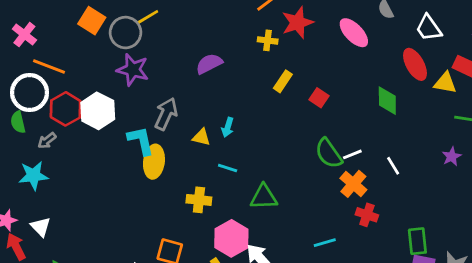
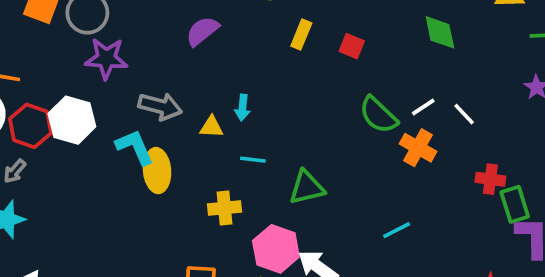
gray arrow: (166, 114) -> (160, 106), turned 92
white line: (352, 154) -> (423, 107), moved
red cross: (367, 215) -> (490, 179), moved

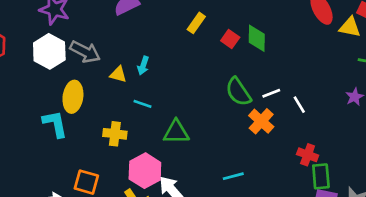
green diamond: (440, 32) -> (257, 38), moved
white hexagon: (72, 120) -> (49, 51), moved
cyan L-shape: (135, 147) -> (55, 124), moved

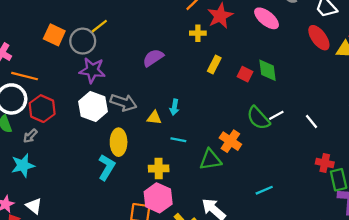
white line: (271, 93) -> (276, 115), moved
orange cross: (261, 121) -> (230, 141), moved
cyan L-shape: (55, 124) -> (107, 167), turned 50
pink hexagon: (145, 171) -> (158, 198), moved

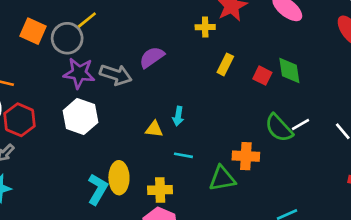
gray arrow: (123, 102) -> (116, 75), moved
orange cross: (230, 141) -> (246, 156), turned -30
yellow ellipse: (119, 142) -> (119, 178), moved

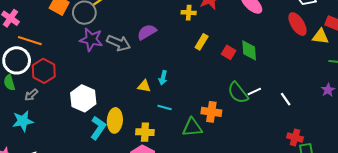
white hexagon: (80, 117) -> (83, 98), moved

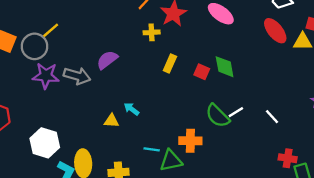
cyan arrow: (163, 78) -> (131, 109), turned 120
cyan line: (165, 108) -> (152, 149), moved

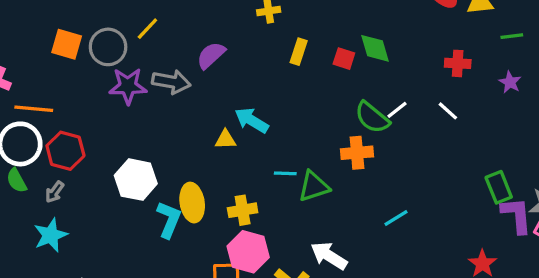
yellow line: (51, 30) -> (147, 29), moved
cyan arrow: (131, 109) -> (252, 120), size x1.5
orange cross: (190, 141) -> (357, 153), moved
red cross: (288, 158) -> (458, 63), moved

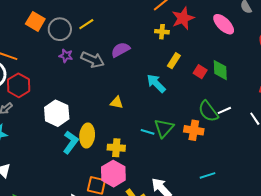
purple star: (128, 86) -> (66, 56), size x0.6
cyan arrow: (252, 120) -> (156, 83), moved
green triangle: (314, 186) -> (164, 128), moved, turned -45

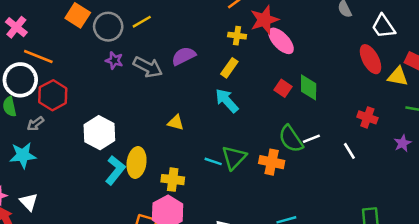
pink ellipse: (224, 24) -> (281, 41), moved
yellow rectangle: (174, 61) -> (229, 68), moved

